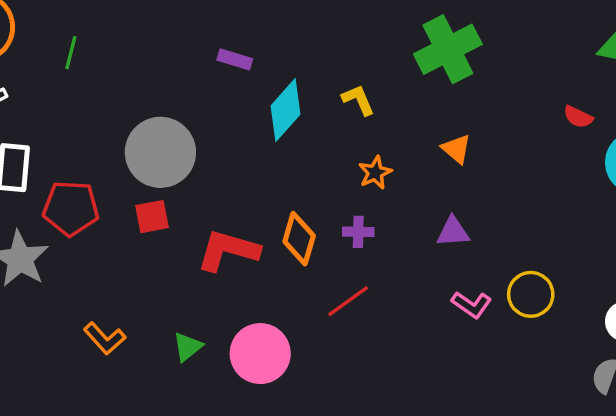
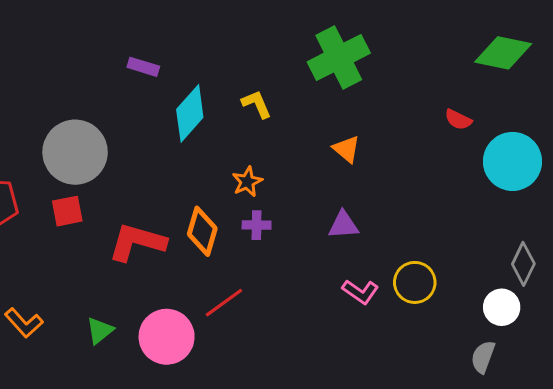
orange star: (375, 173) -> (247, 182), moved
red line: (348, 301) -> (224, 303), moved

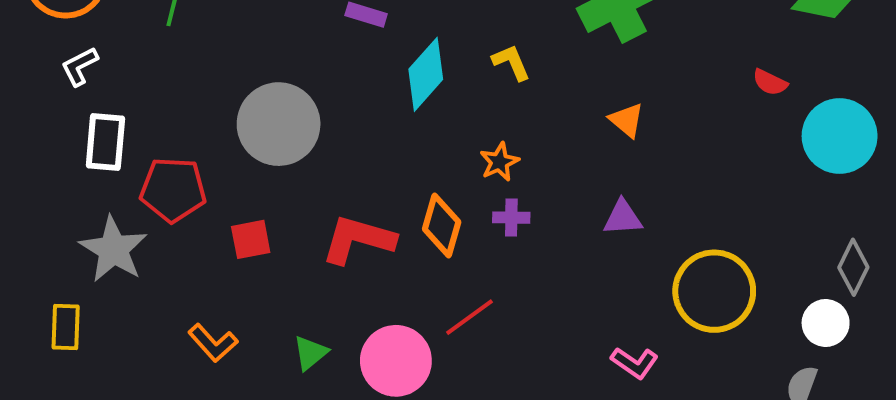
red square: (67, 211) -> (251, 239), moved
yellow circle: (415, 282) -> (714, 291), size x1.5
pink L-shape: (360, 292) -> (635, 363), moved

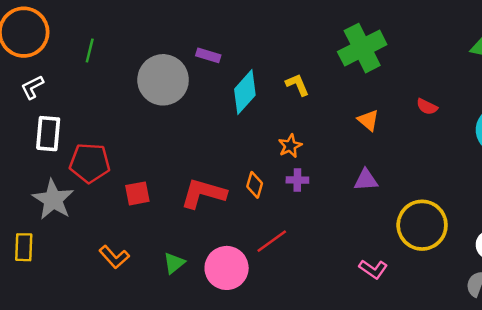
red semicircle: (770, 82) -> (427, 107), moved
gray circle: (279, 124) -> (163, 80), moved
orange diamond: (442, 226) -> (255, 185), size x0.7

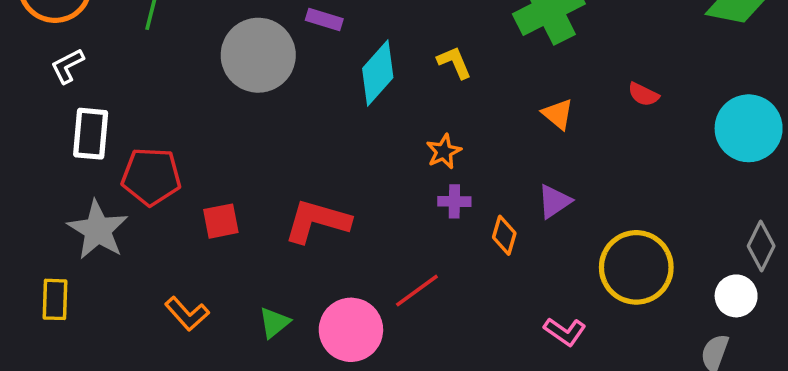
purple triangle: (366, 180) -> (554, 201), turned -30
orange diamond: (255, 185) -> (504, 235), moved

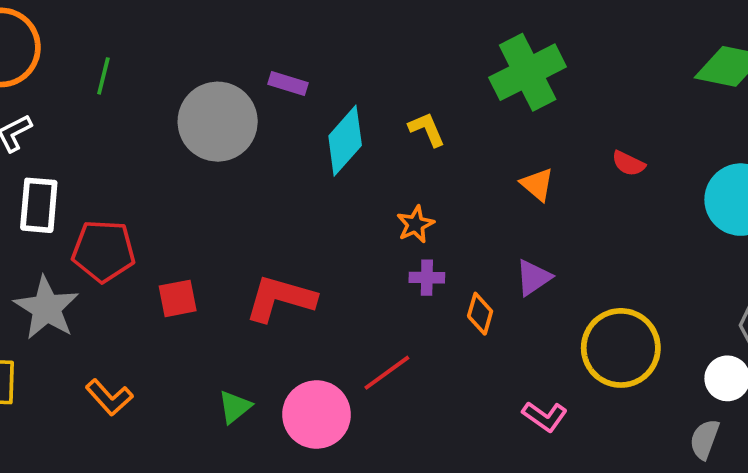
orange L-shape: (187, 314) -> (109, 397), moved

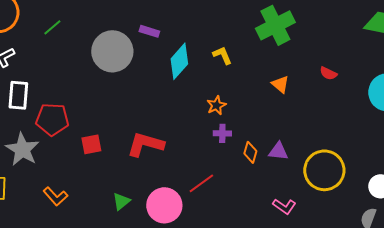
green line: (103, 76) -> (52, 27), turned 36
purple triangle: (533, 278) -> (278, 151), moved, turned 40

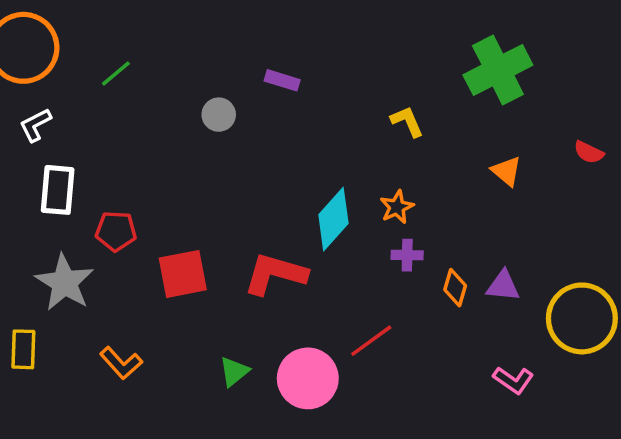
gray circle: (112, 51) -> (219, 115), size x0.5
cyan diamond: (179, 61) -> (333, 219), moved
red pentagon: (52, 119) -> (116, 231), size x0.7
red square: (91, 144) -> (183, 274), size x1.4

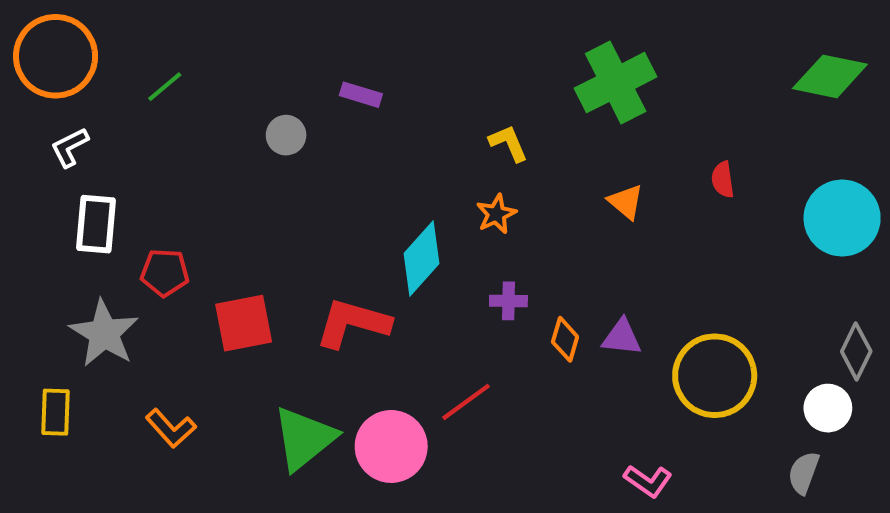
red semicircle: (589, 152) -> (723, 180), turned 56
orange star: (397, 207) -> (496, 214), moved
green triangle: (234, 372) -> (304, 438), size x1.8
pink L-shape: (513, 380) -> (648, 481), moved

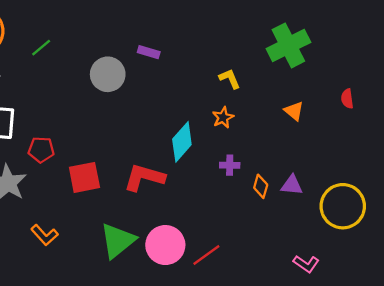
gray circle: (286, 135) -> (108, 74), size x1.6
red line: (466, 402) -> (206, 255), moved

